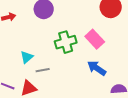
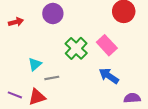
green cross: (66, 42) -> (76, 48), turned -30

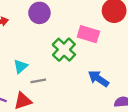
pink rectangle: (107, 45) -> (88, 34), moved, turned -30

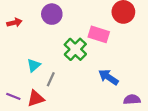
gray line: (38, 81) -> (51, 79), turned -56

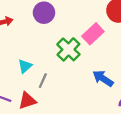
pink rectangle: (99, 34) -> (93, 34), turned -60

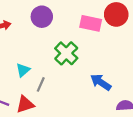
pink rectangle: (93, 34) -> (91, 23), moved, turned 55

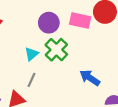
purple circle: (42, 17) -> (49, 23), moved
cyan triangle: (23, 70) -> (32, 54), moved

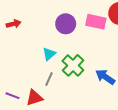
green cross: (56, 50) -> (73, 65), moved

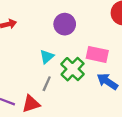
pink rectangle: (96, 22) -> (97, 54), moved

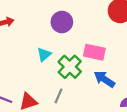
gray line: (47, 84) -> (59, 96), moved

